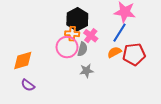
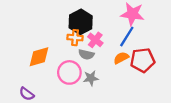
pink circle: (67, 47) -> (69, 72), moved
gray semicircle: (82, 49) -> (86, 54), turned 88
orange diamond: (23, 60) -> (39, 57), moved

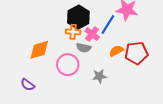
blue line: (127, 36) -> (108, 24), moved
gray star: (91, 78) -> (99, 76), moved

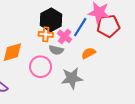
red pentagon: (136, 53) -> (108, 26), moved
gray star: (99, 76) -> (72, 78), size x1.5

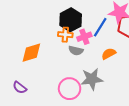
pink cross: (65, 36) -> (84, 37), turned 32
pink circle: (41, 67) -> (70, 89), moved

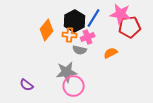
blue line: (100, 27) -> (94, 18), moved
orange diamond: (31, 53) -> (47, 30), moved, turned -35
gray star: (92, 79) -> (67, 72), moved

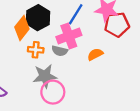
black hexagon: (75, 21) -> (38, 18), moved
orange cross: (70, 35) -> (36, 50), moved
pink cross: (88, 37) -> (69, 36), size x1.5

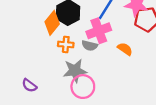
orange semicircle: (95, 54) -> (125, 49), turned 63

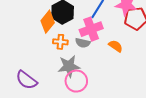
purple semicircle: (29, 85) -> (26, 80), size x1.5

